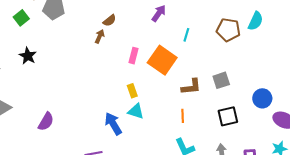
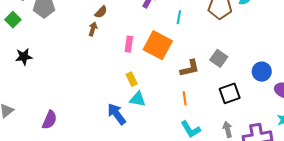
black star: (28, 56) -> (24, 57), turned -30
gray square: (221, 80) -> (219, 58), turned -30

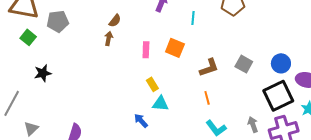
orange square: (158, 45) -> (175, 48), size x0.7
gray square: (219, 58) -> (244, 64), moved
black square: (230, 93) -> (278, 96), moved, size x1.4
blue arrow: (117, 114) -> (141, 121), size x0.7

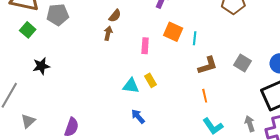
cyan line: (193, 18) -> (195, 38), moved
orange square: (175, 48) -> (173, 32), moved
cyan triangle: (160, 104) -> (131, 86), moved

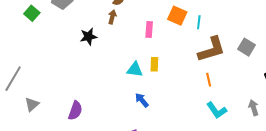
brown L-shape: (208, 65) -> (212, 49), size x1.4
black star: (41, 66) -> (88, 37), moved
yellow rectangle: (151, 80) -> (154, 64), turned 32

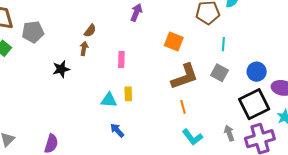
orange square: (177, 16) -> (174, 42), moved
cyan line: (199, 22) -> (223, 44), moved

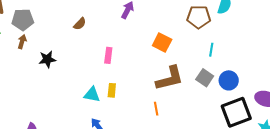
brown arrow: (84, 48) -> (22, 42), moved
blue circle: (257, 72) -> (229, 80), moved
orange line: (183, 107) -> (156, 109), moved

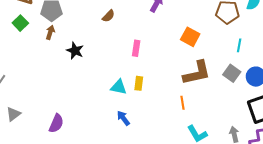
black star: (47, 59) -> (75, 51), turned 30

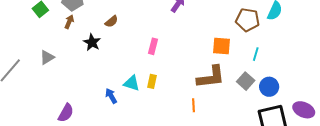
brown semicircle: (108, 16) -> (111, 21), moved
orange square: (190, 37) -> (221, 46), moved, turned -30
gray triangle: (13, 114) -> (47, 57), moved
blue arrow: (123, 118) -> (111, 96), moved

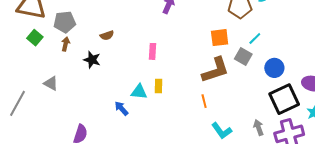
brown semicircle: (111, 21) -> (107, 35), turned 32
cyan line: (256, 54) -> (255, 38), turned 40
gray triangle: (47, 57) -> (51, 83), turned -49
gray square: (246, 81) -> (243, 57), moved

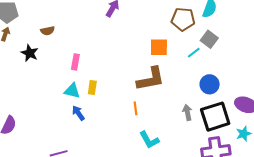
pink rectangle: (153, 51) -> (75, 62), moved
gray square: (243, 57) -> (209, 39), moved
blue arrow: (121, 108) -> (78, 113), moved
gray arrow: (259, 128) -> (187, 112), moved

